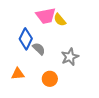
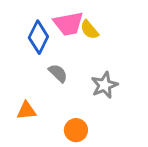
blue diamond: (26, 39) -> (38, 37), moved
orange circle: (50, 79) -> (76, 130), moved

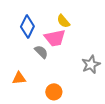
pink trapezoid: (68, 24) -> (55, 38), moved
gray star: (104, 85) -> (91, 64), moved

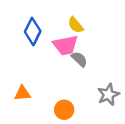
gray semicircle: (41, 52) -> (79, 59), moved
gray star: (91, 64) -> (108, 95), moved

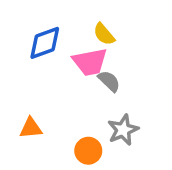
blue diamond: (33, 31) -> (45, 43), turned 44
gray star: (108, 95) -> (123, 130), moved

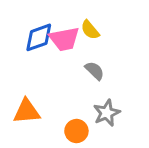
pink trapezoid: (90, 62) -> (64, 39), moved
orange triangle: (31, 128) -> (27, 111), size x1.4

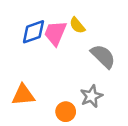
pink trapezoid: (64, 39) -> (55, 33), turned 124
gray semicircle: (95, 71) -> (103, 56), moved, size x1.5

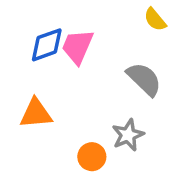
yellow semicircle: (77, 25) -> (155, 20), moved
orange triangle: (23, 95) -> (36, 113), moved

